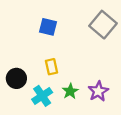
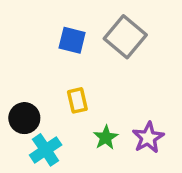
gray square: (103, 25) -> (125, 37), moved
cyan cross: (42, 96) -> (46, 150), moved

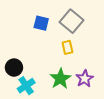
yellow rectangle: (77, 100) -> (67, 47), moved
green star: (106, 138) -> (60, 79), size x1.5

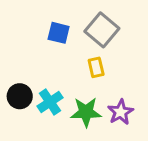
green star: (60, 79) -> (86, 112), turned 30
cyan cross: (26, 86) -> (50, 102), moved

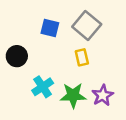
black circle: (20, 96) -> (17, 56), moved

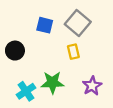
cyan cross: (43, 87) -> (26, 91), moved
green star: (73, 95) -> (52, 82), moved

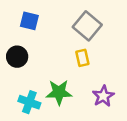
blue square: (45, 25) -> (29, 21), moved
cyan cross: (26, 91) -> (29, 102), turned -36

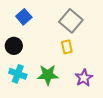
blue square: (29, 21) -> (24, 17), turned 35
cyan cross: (29, 102) -> (18, 74), moved

